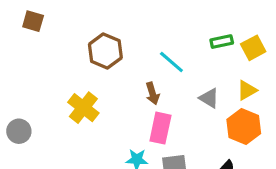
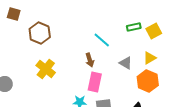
brown hexagon: (105, 51) -> (40, 33), moved

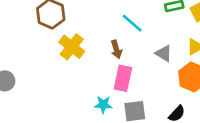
yellow cross: (46, 69) -> (72, 47), moved

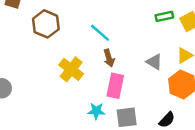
cyan line: (132, 23) -> (100, 33), moved
yellow cross: (72, 47) -> (71, 69), moved

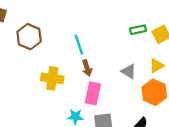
cyan line: (100, 33) -> (79, 45), turned 30
yellow cross: (71, 69) -> (52, 78), turned -30

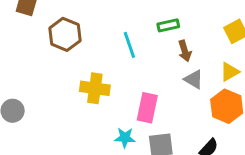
green rectangle: (138, 30) -> (168, 25), moved
brown arrow: (87, 68) -> (185, 51), moved

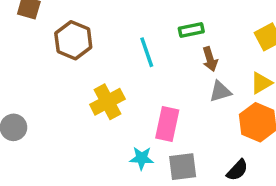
gray triangle: (194, 79) -> (220, 91), turned -48
yellow cross: (95, 88) -> (107, 102), turned -36

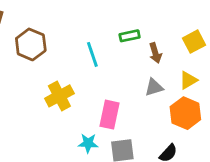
brown arrow: (210, 59) -> (155, 53), moved

